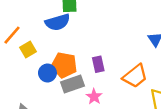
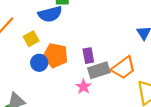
yellow square: (28, 50) -> (31, 39), moved
gray rectangle: (72, 84) -> (99, 70), moved

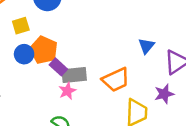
purple rectangle: (88, 56) -> (58, 67), moved, turned -49
gray rectangle: (99, 70) -> (74, 75), moved

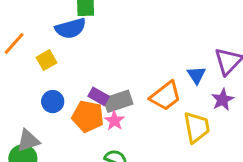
blue triangle: (146, 46) -> (196, 75), moved
orange pentagon: (44, 50) -> (88, 116), moved
blue circle: (24, 54) -> (53, 102), moved

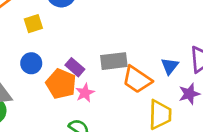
orange trapezoid: (165, 96) -> (137, 80), turned 60
gray rectangle: (118, 101) -> (114, 61), moved

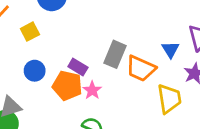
gray rectangle: (114, 61) -> (115, 54), turned -50

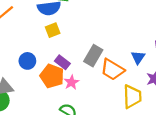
yellow square: (30, 32) -> (53, 30), moved

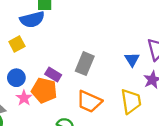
yellow square: (53, 30) -> (17, 44), moved
orange trapezoid: (112, 70) -> (89, 102), moved
pink star: (71, 82) -> (24, 98), moved

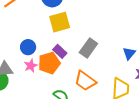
yellow square: (17, 44) -> (60, 22), moved, size x1.5
orange pentagon: (44, 90) -> (49, 63), turned 30

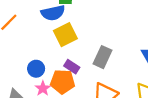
orange pentagon: (49, 63) -> (63, 82), turned 30

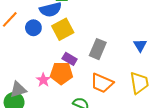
blue circle: (36, 69) -> (33, 28), moved

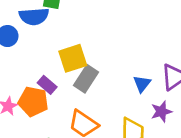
yellow square: (63, 29) -> (73, 58), moved

